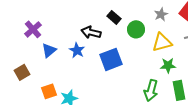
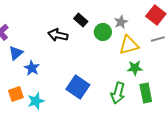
gray star: (161, 14) -> (121, 22), moved
blue star: (77, 50) -> (32, 68), moved
blue square: (111, 59) -> (78, 87), moved, turned -35

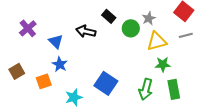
blue triangle: (16, 53) -> (56, 41), moved, turned -35
orange square: (16, 94) -> (44, 81), moved
cyan star: (36, 101) -> (74, 97), moved

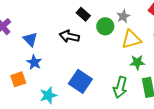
black arrow: (86, 31) -> (69, 36), moved

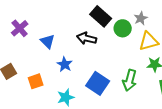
black rectangle: (83, 14) -> (101, 16), size x1.5
blue star: (34, 62) -> (65, 64), moved
green arrow: (120, 87) -> (130, 80), moved

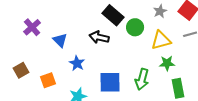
gray star: (141, 18) -> (160, 11), moved
blue square: (98, 83) -> (110, 82), turned -35

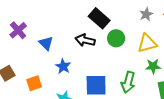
green circle: (135, 27) -> (116, 38), moved

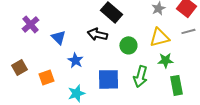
green circle: (116, 38) -> (128, 45), moved

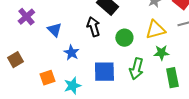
black arrow: (97, 34) -> (93, 27), turned 60
orange square: (46, 77) -> (47, 78), moved

